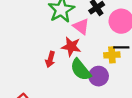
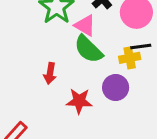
red star: (71, 47) -> (79, 101), moved
green semicircle: (81, 70) -> (88, 49), moved

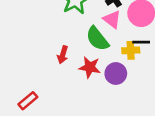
pink triangle: (85, 26) -> (112, 19), moved
red star: (79, 101) -> (90, 67), moved

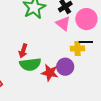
green semicircle: (97, 39) -> (30, 64), moved, turned -60
red star: (90, 67) -> (50, 73), moved

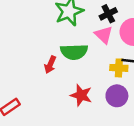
green semicircle: (30, 64) -> (74, 52), moved
purple circle: (65, 67) -> (117, 96), moved

